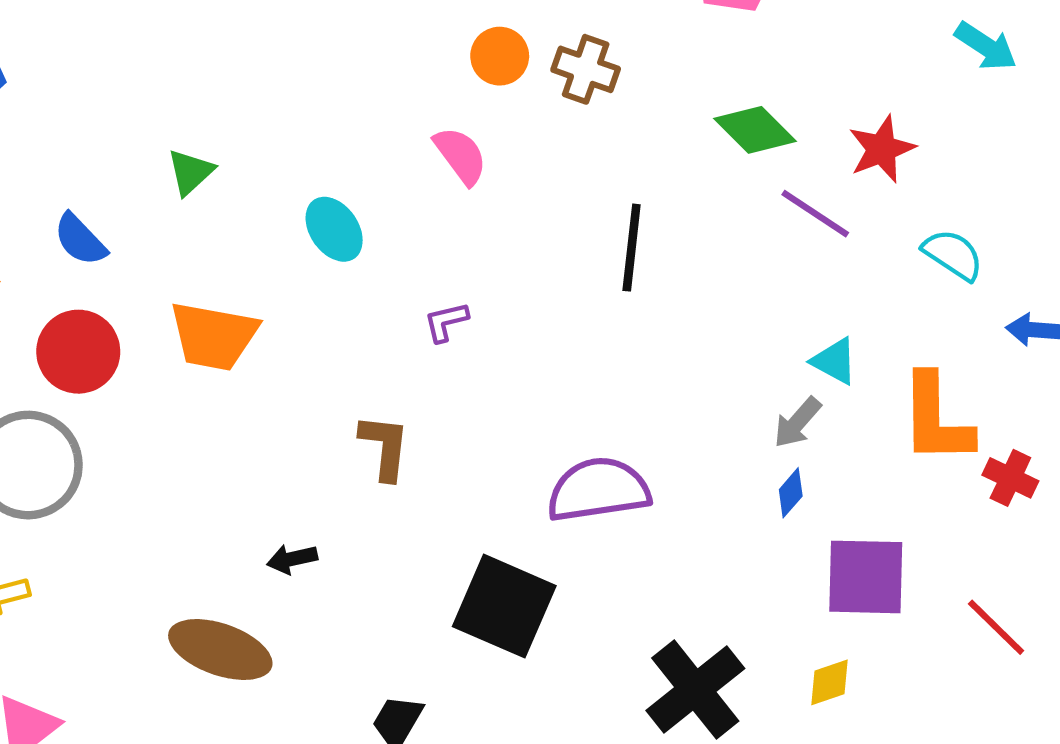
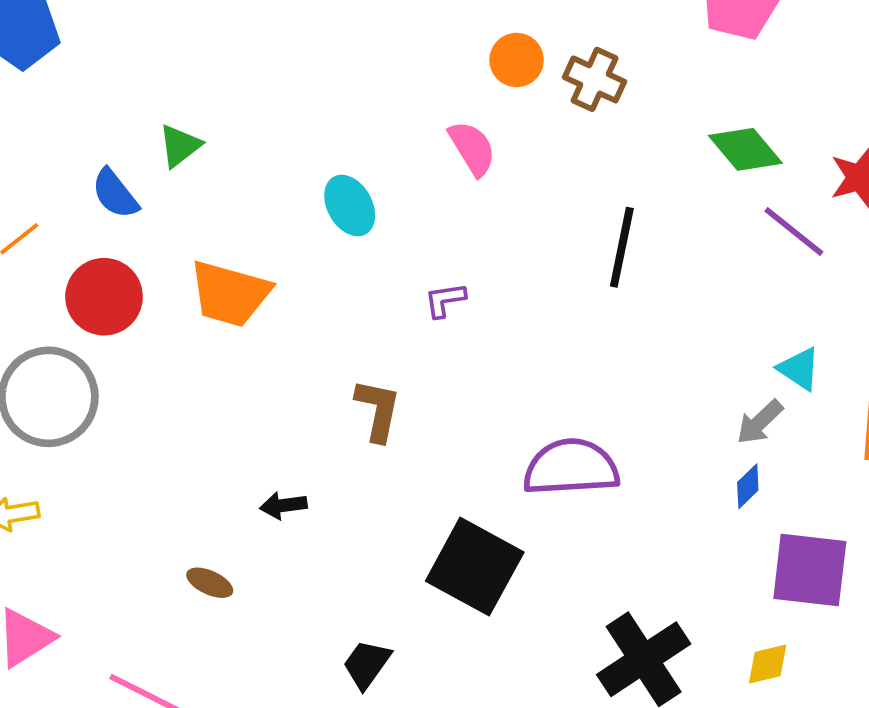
green triangle: (190, 172) -> (180, 146), moved
brown ellipse: (220, 650) -> (210, 583), size x0.5

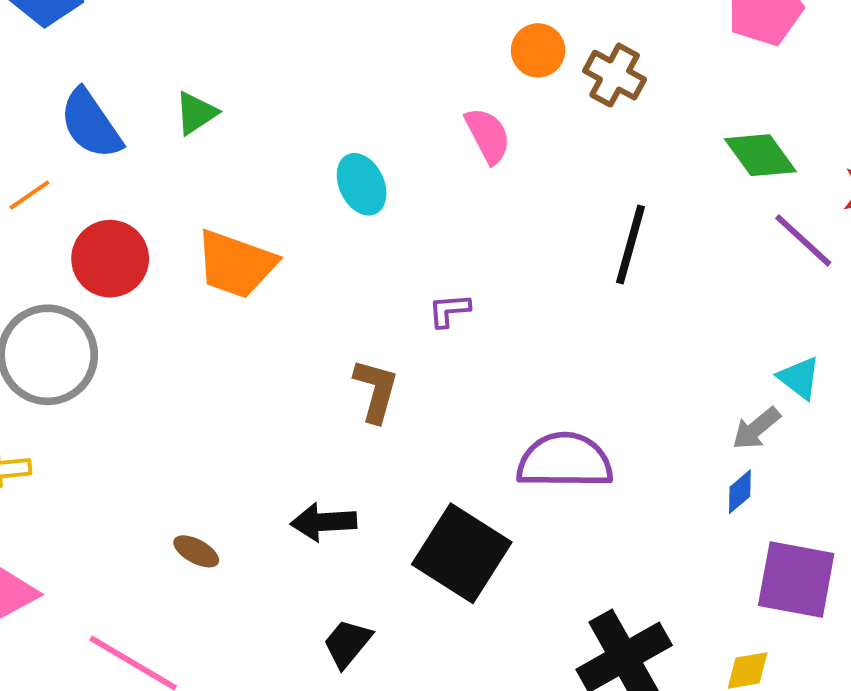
blue semicircle: (115, 194) -> (91, 124), moved, size x1.4
purple L-shape: (445, 300) -> (449, 310), moved
black arrow: (283, 505) -> (324, 522), moved, size x1.4

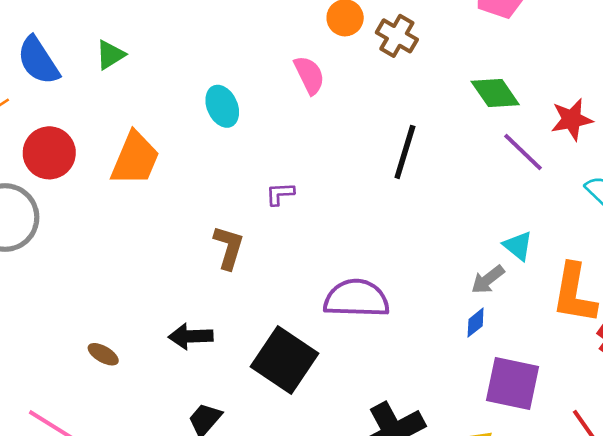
orange trapezoid: (236, 264) -> (135, 159), turned -88

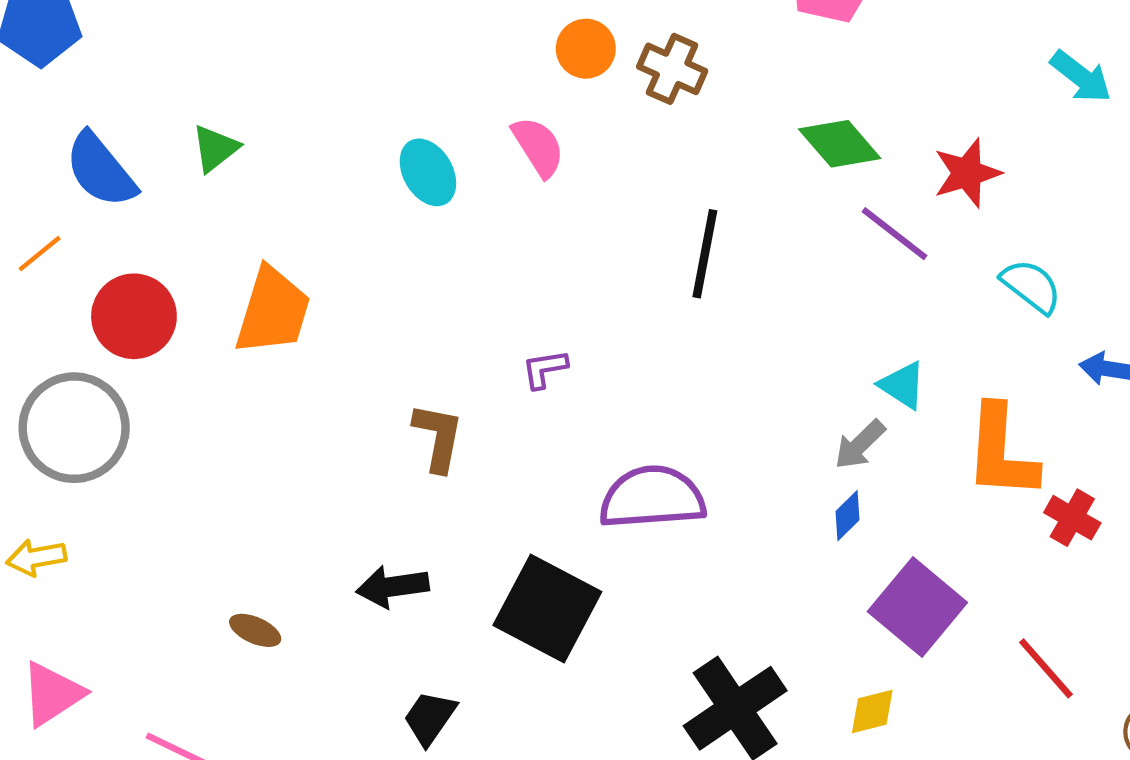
cyan ellipse: (222, 106) -> (428, 172), moved
purple L-shape: (280, 194) -> (545, 369), moved
purple square: (513, 383) -> (917, 607), turned 34

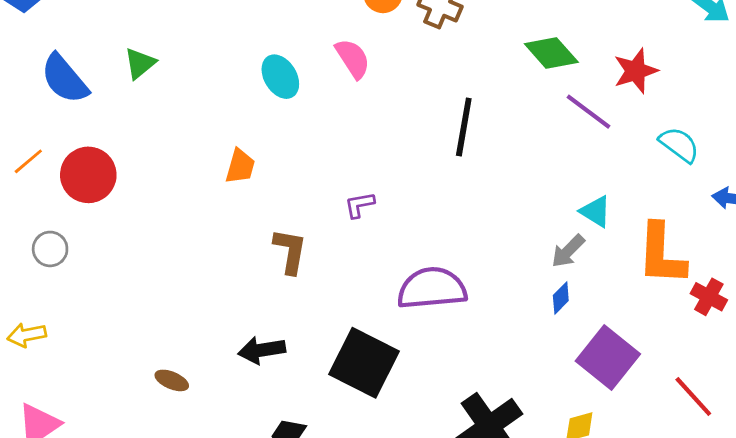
orange line: (40, 254) -> (28, 161), moved
orange trapezoid: (273, 311) -> (240, 166), moved, size x0.6
gray circle: (74, 428) -> (50, 249), size x0.5

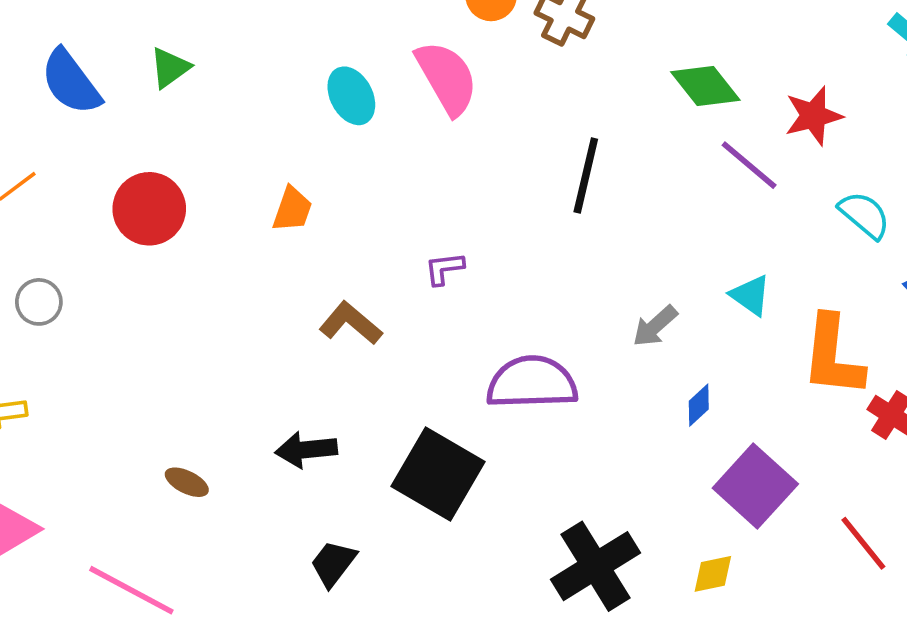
pink semicircle: (353, 58) -> (447, 78), size x1.4
red circle: (88, 175) -> (149, 209), moved
brown L-shape: (290, 251) -> (351, 323), turned -63
gray arrow: (568, 251) -> (655, 326), moved

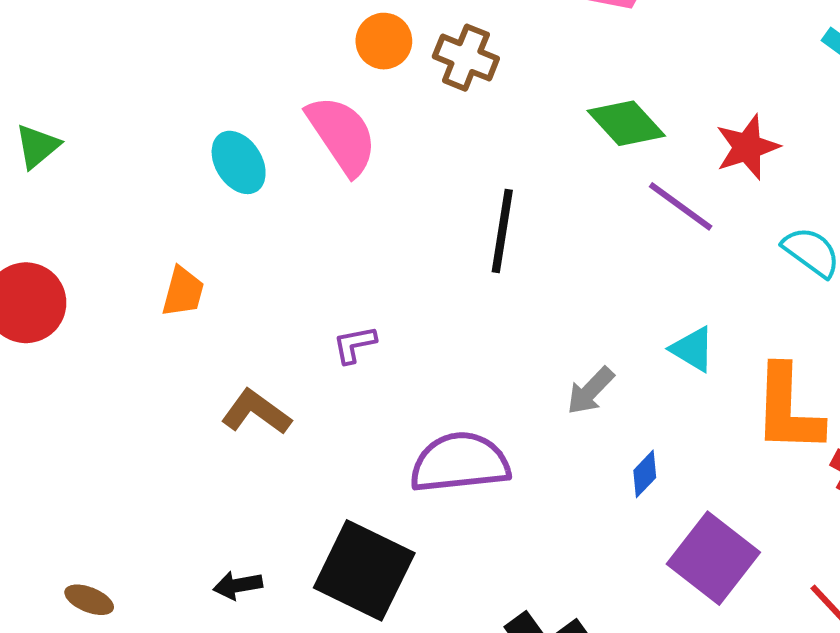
black arrow: (306, 450) -> (238, 585), moved, size x0.7

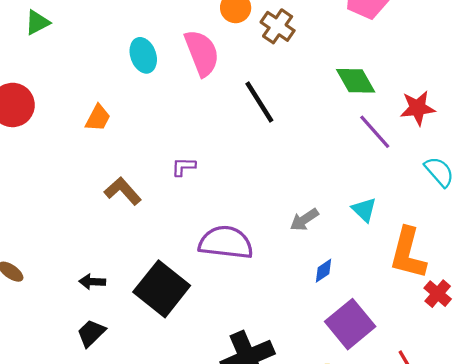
black line: (502, 231) -> (259, 102), moved, turned -54

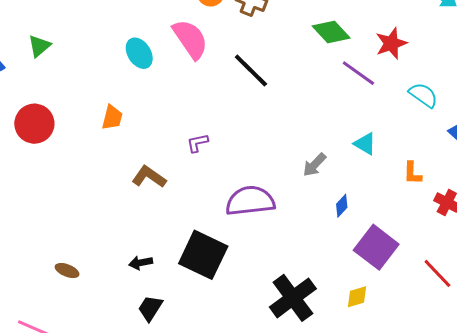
orange L-shape: (408, 253) -> (412, 173), size x0.5

